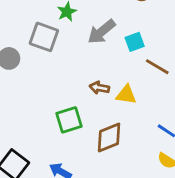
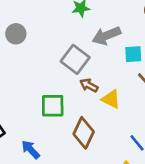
gray square: (44, 37) -> (75, 59), moved
brown diamond: (109, 137) -> (84, 133), turned -60

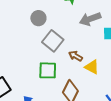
gray circle: (16, 34) -> (38, 18), moved
gray square: (75, 59) -> (53, 41), moved

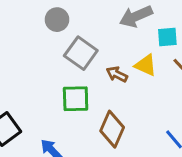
yellow triangle: (92, 67) -> (146, 65), moved

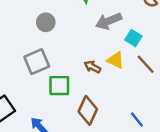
cyan square: (167, 37) -> (133, 38), turned 35
gray square: (81, 53) -> (37, 62), moved, turned 30

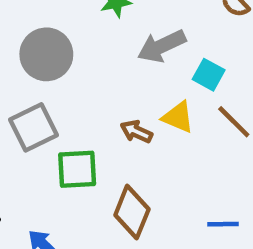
gray circle: (46, 22) -> (46, 54), size x1.5
blue line: (137, 120) -> (223, 224), turned -49

